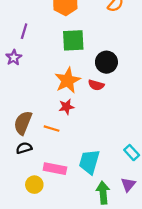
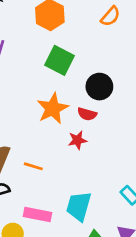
green square: (73, 40) -> (59, 60), turned 30
red star: (66, 107) -> (77, 140), moved

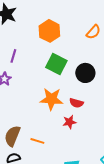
black circle: (99, 87) -> (85, 73), moved
orange star: (53, 109) -> (51, 99), turned 30

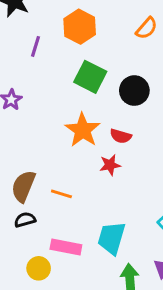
purple line: (13, 56) -> (36, 46), moved
orange star: (51, 99) -> (83, 130), turned 30

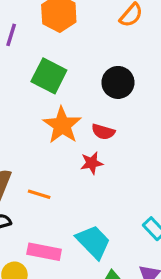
green square: (90, 77) -> (49, 76), moved
cyan trapezoid: (112, 238) -> (93, 242), turned 120

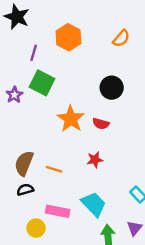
green square: (49, 76) -> (42, 83), moved
red star: (92, 163) -> (95, 160), moved

